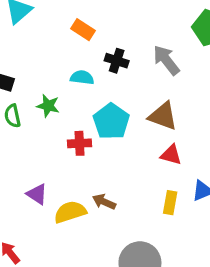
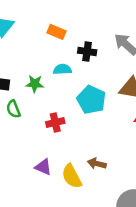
green star: (48, 106) -> (35, 84), moved
red cross: (79, 143) -> (55, 123), moved
yellow semicircle: (70, 212) -> (72, 176), turned -90

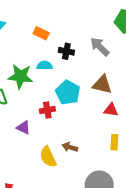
green star: (35, 84) -> (20, 76), size x1.6
red cross: (55, 123) -> (47, 110), moved
purple triangle: (43, 167) -> (23, 128), moved

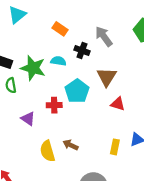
gray arrow: (100, 47) -> (104, 36), moved
brown triangle: (102, 85) -> (107, 77), moved, turned 40
red triangle: (111, 110) -> (118, 104), moved

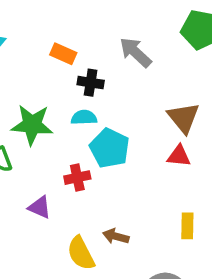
black cross: (82, 50) -> (91, 83), moved
cyan semicircle: (58, 61) -> (84, 117), moved
brown triangle: (107, 77) -> (183, 118), moved

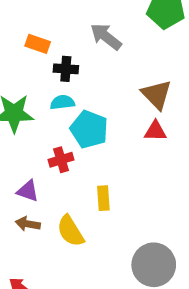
yellow rectangle: (187, 226) -> (103, 198), moved
brown arrow: (116, 236) -> (28, 224), moved

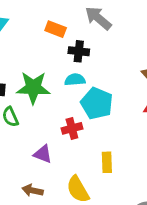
gray arrow: (106, 37) -> (98, 18), moved
brown arrow: (28, 224) -> (33, 190), moved

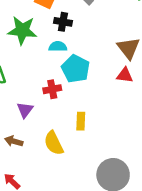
green star: (33, 88) -> (22, 30), moved
purple triangle: (43, 154) -> (25, 110), turned 42

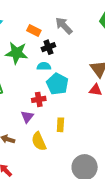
black cross: (63, 22) -> (48, 47), turned -32
purple triangle: (25, 110) -> (27, 117), moved

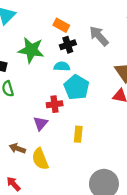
gray arrow: (64, 26) -> (99, 36), moved
orange rectangle: (34, 31) -> (61, 25), moved
yellow semicircle: (39, 141) -> (40, 159), moved

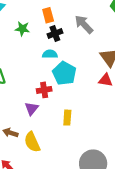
orange rectangle: (61, 25) -> (48, 15), turned 48
green star: (31, 50) -> (22, 29), moved, size x0.6

